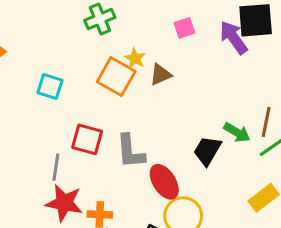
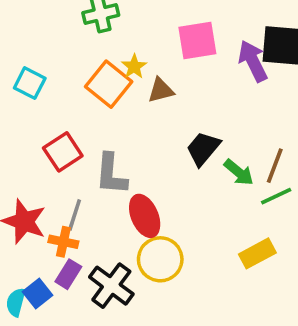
pink square: (184, 28) -> (197, 41), size x1.6
red square: (87, 139) -> (63, 152), turned 32
black trapezoid: (207, 151) -> (203, 148), moved
gray line: (56, 167) -> (75, 215), moved

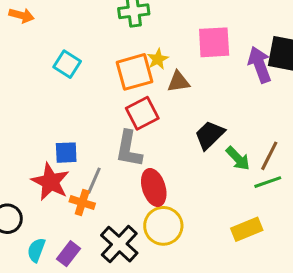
orange square: (109, 84) -> (135, 72), turned 30
red square: (63, 152) -> (142, 113), moved
purple rectangle: (68, 274) -> (68, 254), moved
blue square: (37, 294) -> (66, 153), moved, turned 30

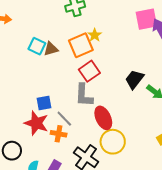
pink square: (214, 42) -> (146, 19), moved
brown triangle: (178, 82) -> (51, 49), moved
gray line: (94, 181) -> (64, 119), turned -60

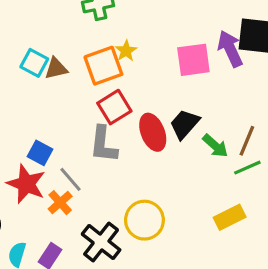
pink square: (146, 19) -> (193, 60), moved
blue square: (44, 103) -> (40, 153), turned 35
red ellipse: (103, 118) -> (153, 132), moved
orange cross: (59, 134) -> (60, 203), turned 35

